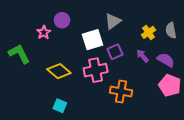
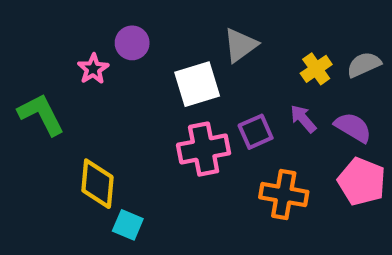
gray semicircle: (171, 30) -> (364, 65), turned 77
purple square: (115, 52) -> (256, 132), moved
yellow diamond: (59, 71) -> (97, 184), moved, turned 55
orange cross: (121, 91) -> (284, 195), moved

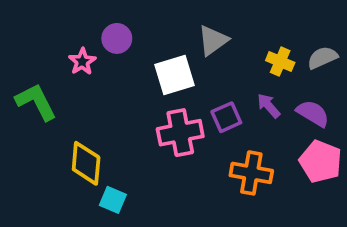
yellow cross: (316, 69) -> (280, 61), turned -32

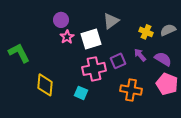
pink star: (82, 61) -> (67, 37), moved
cyan square: (113, 200) -> (81, 93), moved

